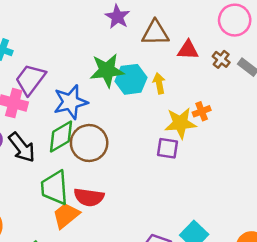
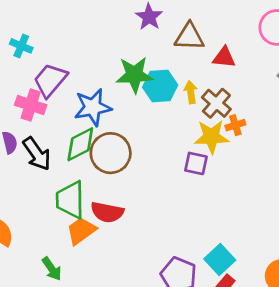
brown cross: (221, 59) -> (216, 103), moved, size x1.5

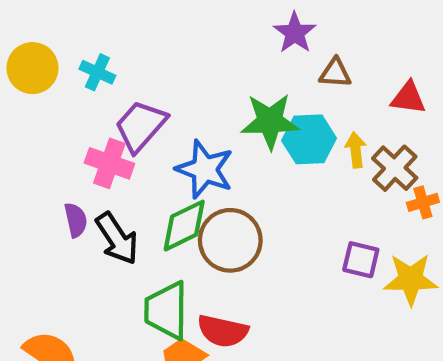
brown triangle: (189, 37) -> (335, 73), moved, size x0.7
blue star: (93, 107) -> (205, 169), turned 30
yellow star: (211, 137) -> (411, 279), moved

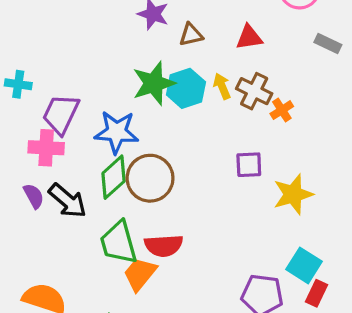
yellow star: (411, 279) -> (293, 194), moved

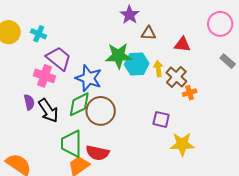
purple trapezoid: (61, 114) -> (59, 58), turned 88

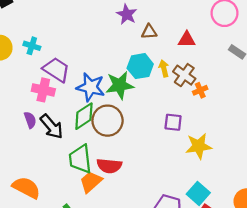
green star: (119, 56) -> (120, 85), moved

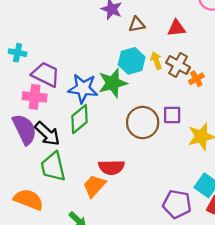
purple semicircle: (30, 120) -> (24, 129), size x1.8
brown circle: (108, 121) -> (143, 123), moved
green trapezoid: (80, 159) -> (53, 167), moved

